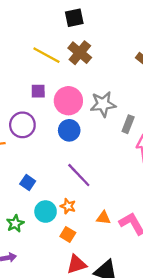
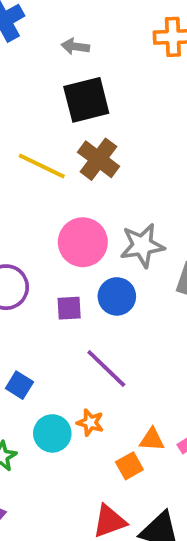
black square: (74, 18) -> (86, 100), size x1.4
purple square: (38, 91) -> (69, 308), moved
blue circle: (69, 130) -> (117, 296), moved
orange square: (68, 234) -> (129, 466), moved, turned 32

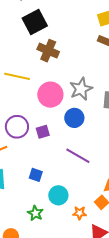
yellow line: (42, 166) -> (17, 76), moved
purple square: (69, 308) -> (43, 132), moved
orange star: (90, 423) -> (80, 213), moved

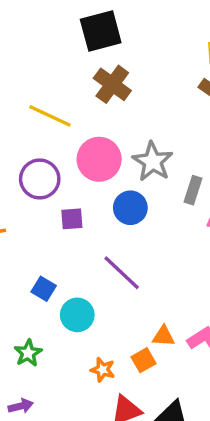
gray star: (81, 89) -> (153, 162), turned -30
purple circle: (17, 127) -> (40, 179), moved
cyan circle: (58, 195) -> (77, 315), moved

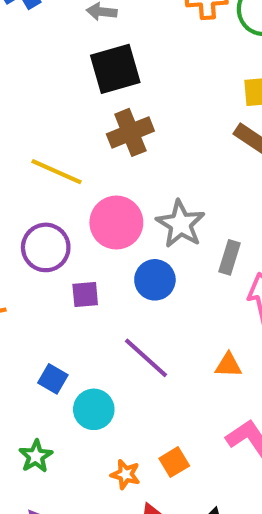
brown cross: (112, 84) -> (130, 132), turned 33
orange triangle: (163, 336) -> (228, 365), moved

